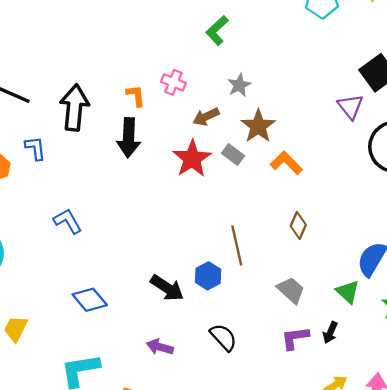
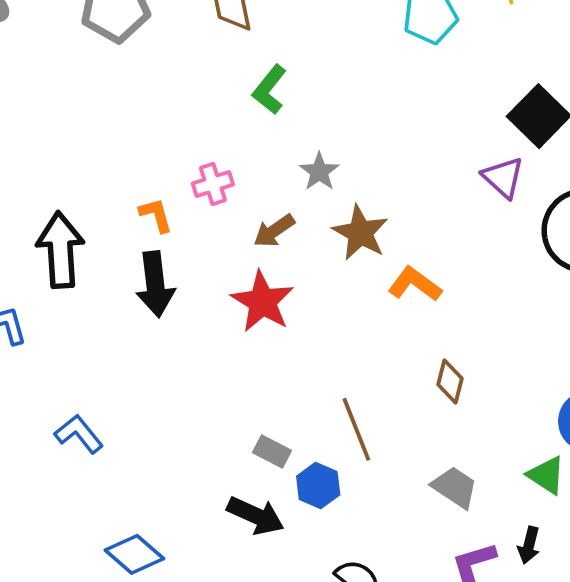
pink cross: (173, 82) -> (213, 184), turned -30
gray rectangle: (233, 154) -> (272, 451), moved

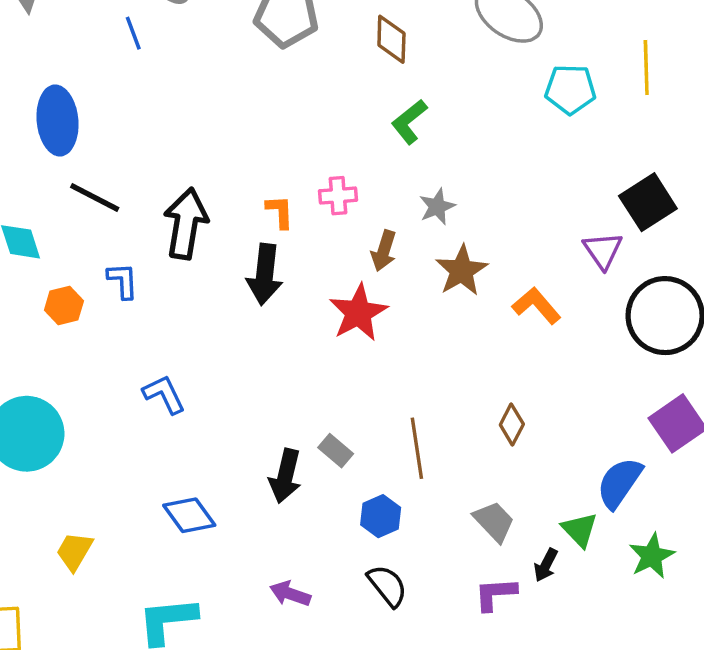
brown arrow: (274, 231) -> (384, 251), turned -51
orange L-shape: (415, 284) -> (536, 306), moved
blue hexagon: (318, 486) -> (381, 516), moved
black arrow: (256, 516) -> (285, 476), moved, turned 66
black arrow: (529, 545) -> (546, 565), moved

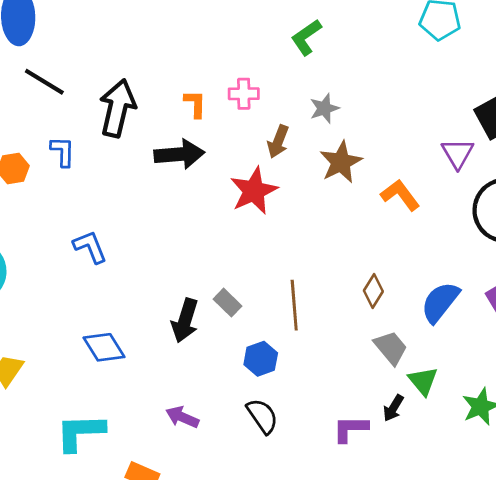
black arrow: (265, 274) -> (179, 154), turned -105
blue semicircle: (619, 483) -> (440, 302), moved
gray trapezoid: (494, 521) -> (391, 348), moved

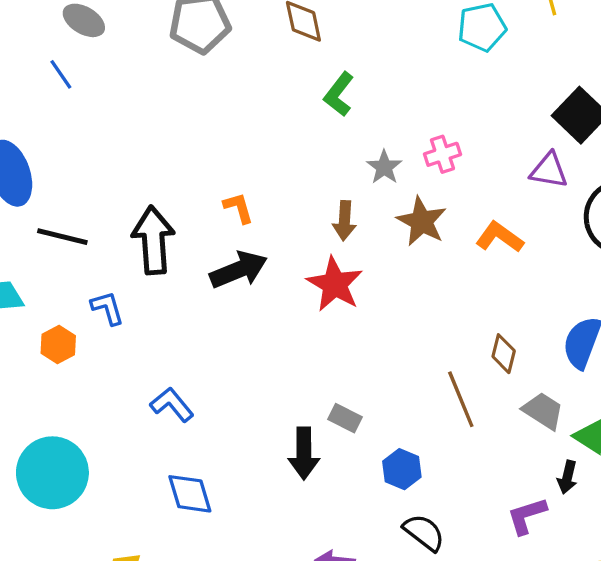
pink cross: (244, 94) -> (442, 154), moved
purple triangle: (458, 153) -> (549, 170), turned -32
brown line: (294, 305) -> (461, 399), moved
blue diamond: (104, 347) -> (190, 494), moved, turned 33

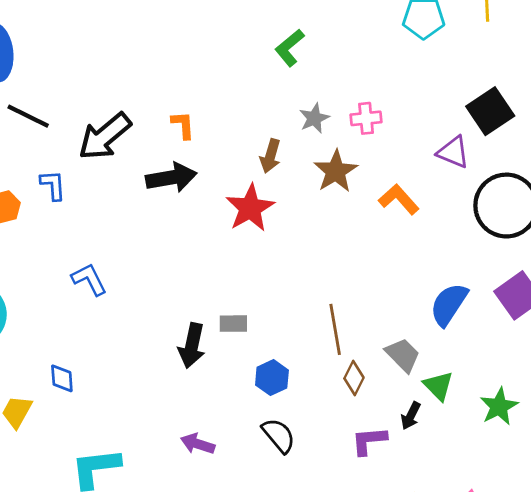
black arrow: (153, 240) -> (105, 136), turned -138
brown diamond: (504, 354) -> (354, 378), moved
gray rectangle: (345, 418) -> (233, 324), turned -40
blue diamond: (190, 494) -> (62, 378), moved, size x0.7

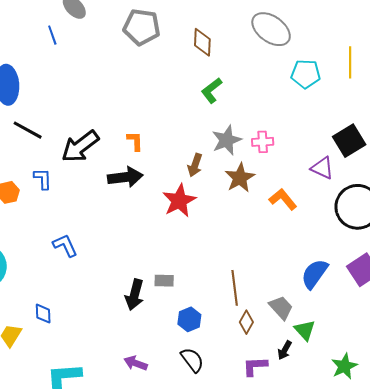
gray star: (314, 118) -> (227, 140), size x1.4
green star: (499, 406) -> (344, 366), moved

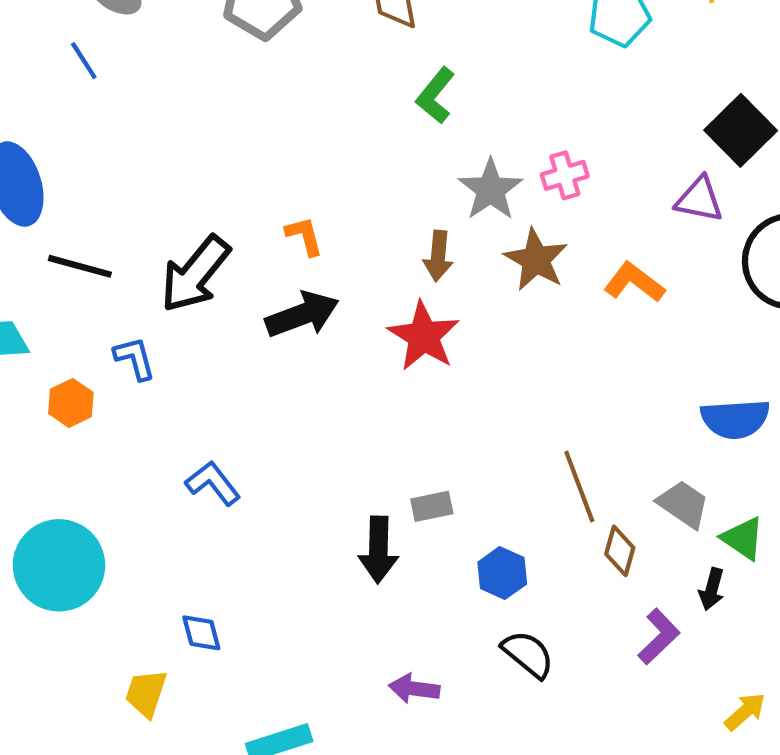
blue semicircle: (315, 274) -> (735, 419), turned -116
purple L-shape: (255, 366) -> (659, 637), turned 152

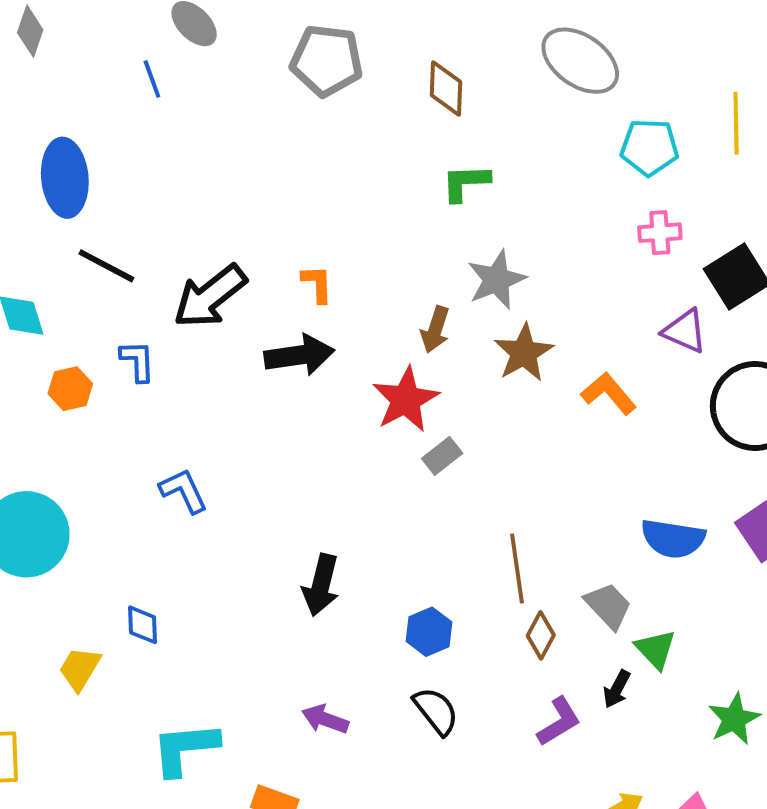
green L-shape: (436, 96) -> (466, 183), turned 36
pink cross: (565, 175) -> (660, 233), moved
gray rectangle: (432, 506) -> (442, 456), moved, turned -39

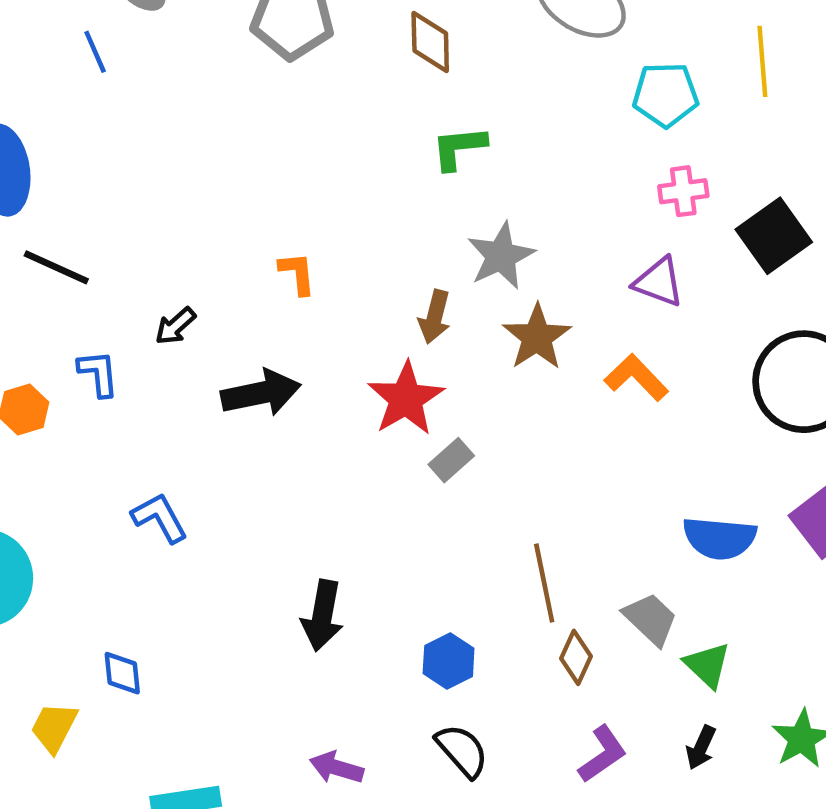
black arrow: (210, 296) -> (175, 326), moved, size x0.5
purple triangle: (685, 331) -> (659, 282), moved
black arrow: (299, 355) -> (261, 393), moved
black arrow: (617, 689) -> (701, 748), moved

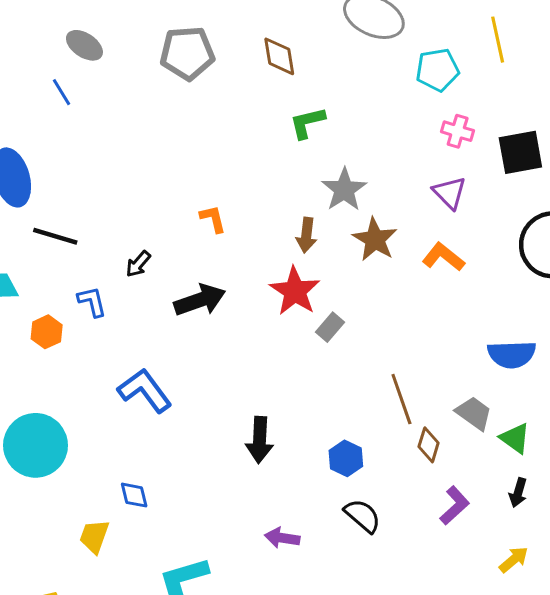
pink cross: (683, 191) -> (458, 131), turned 32
black square: (774, 236) -> (520, 152), turned 33
purple triangle: (659, 282) -> (450, 193), turned 33
blue L-shape: (160, 518) -> (145, 390), size x1.4

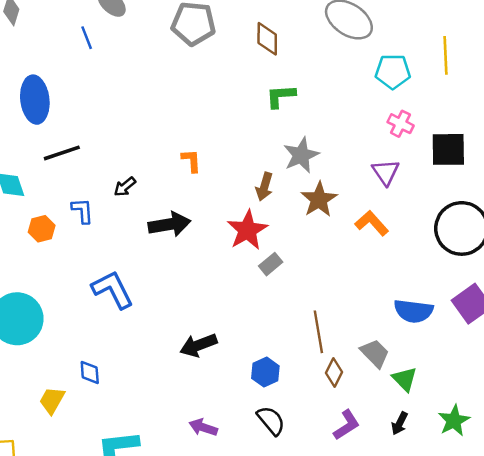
black line: (55, 236) -> (62, 153), turned -45
black arrow: (260, 440) -> (198, 345), turned 57

